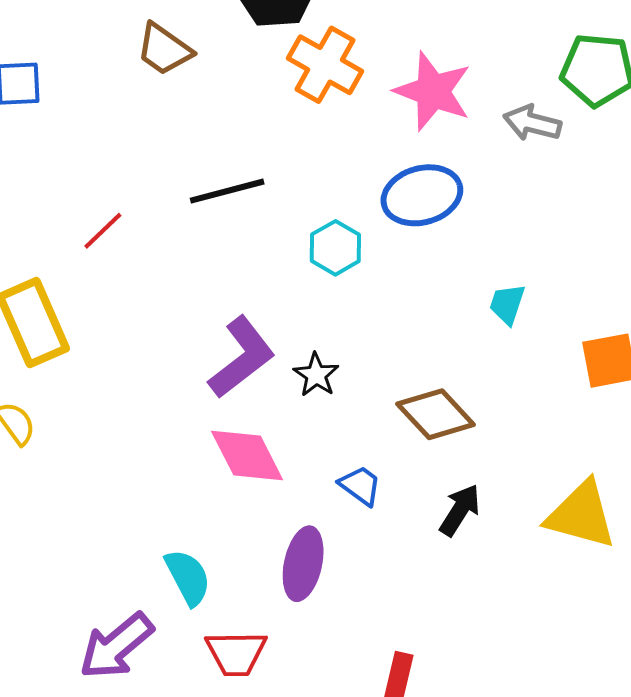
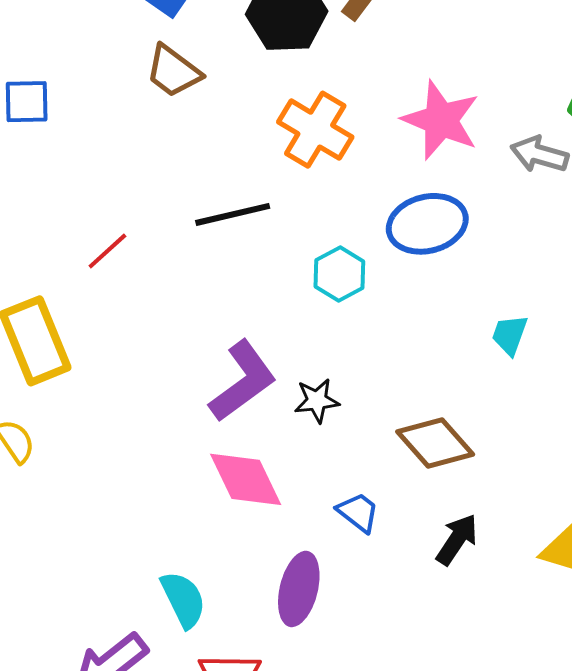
orange cross: (325, 65) -> (315, 130), moved
black star: (316, 375) -> (317, 401), turned 30

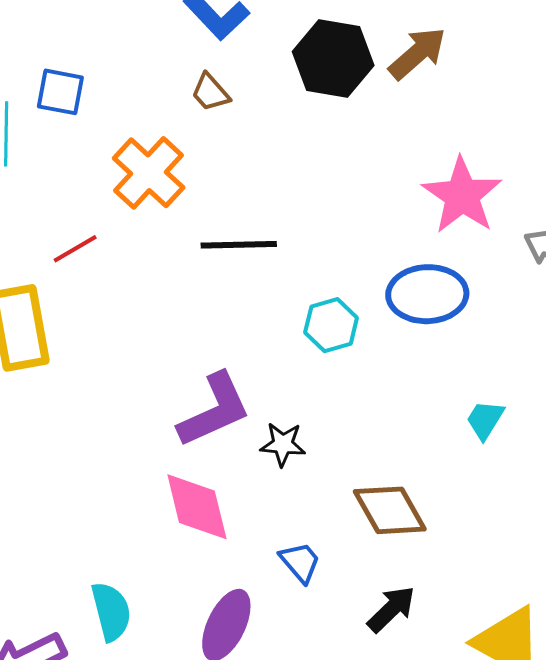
brown trapezoid: (173, 71) -> (210, 92), size x0.7
orange cross: (315, 130) -> (149, 173), moved
red line: (107, 251) -> (75, 249), moved

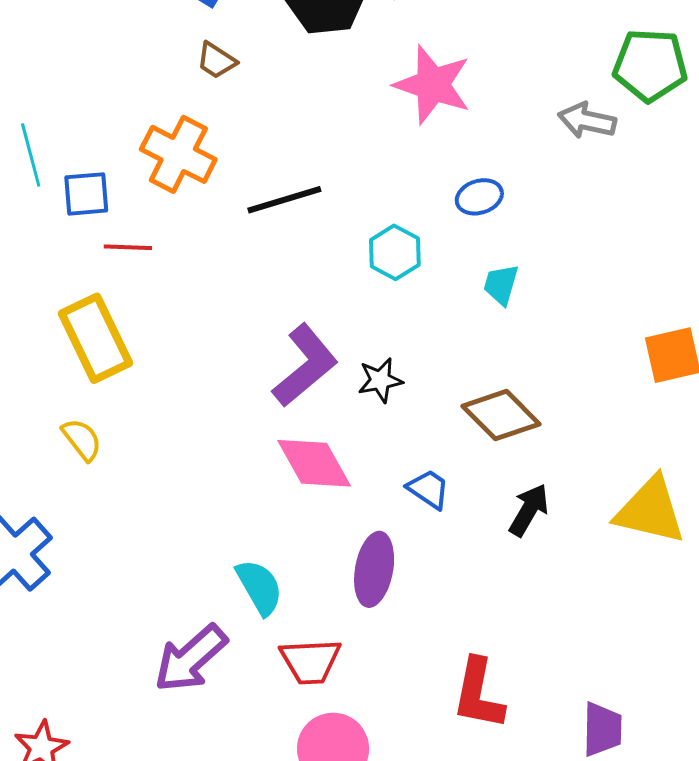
blue square: (60, 92) -> (86, 194), moved
pink star: (462, 196) -> (433, 85), moved
red line: (75, 249) -> (128, 247), turned 48
blue ellipse: (427, 294) -> (479, 197), size x0.6
cyan trapezoid: (485, 420) -> (501, 285), moved

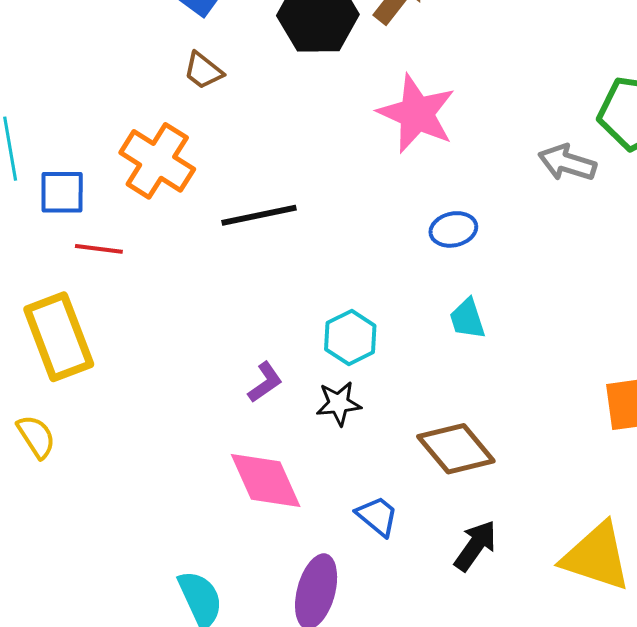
cyan hexagon: (395, 252) -> (350, 338), moved
cyan trapezoid: (501, 285) -> (467, 319), turned -39
purple L-shape: (305, 365) -> (265, 382), size x0.5

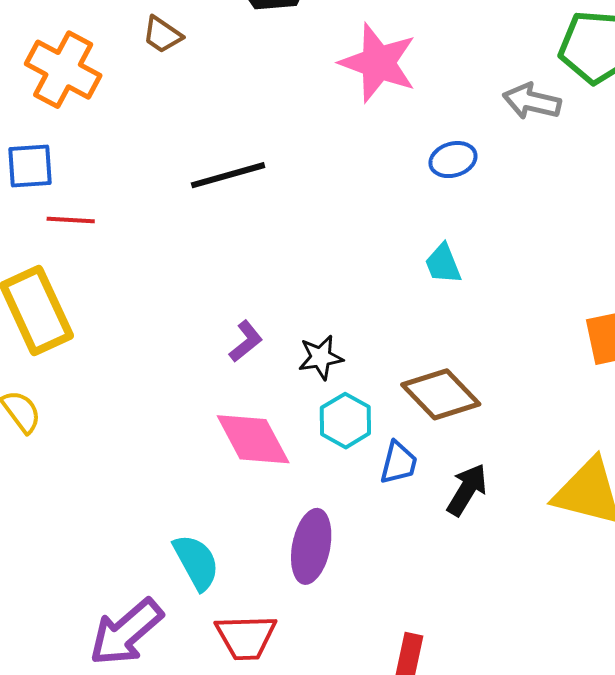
orange cross: (157, 161) -> (63, 70), moved
blue ellipse: (453, 229) -> (453, 160), moved
cyan hexagon: (350, 338) -> (345, 421), moved
blue trapezoid: (377, 516) -> (399, 463), moved, turned 69

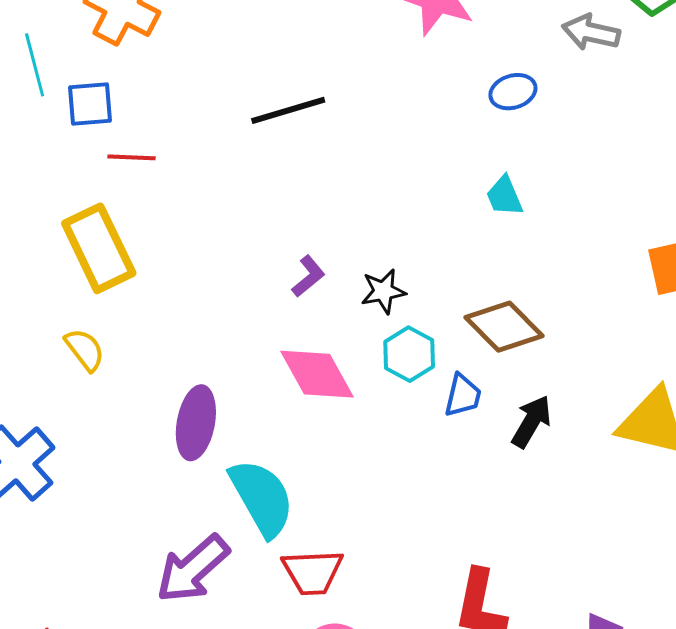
purple ellipse: (311, 546) -> (196, 423), moved
cyan semicircle: (196, 562) -> (262, 498), size x1.4

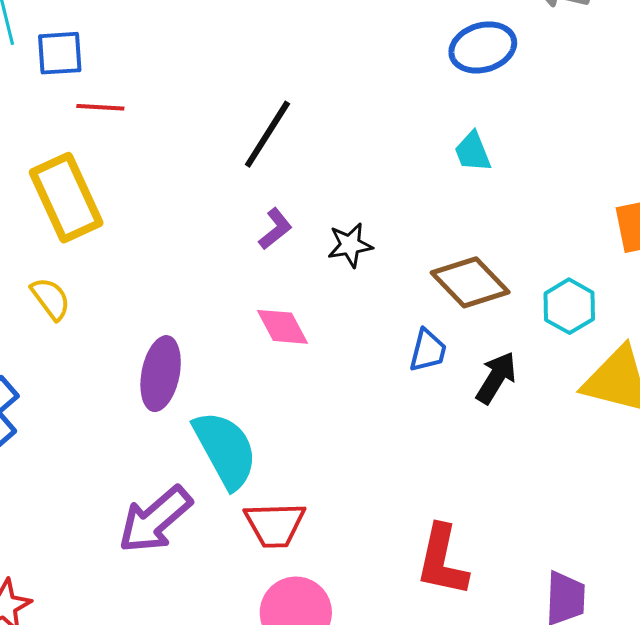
blue ellipse: (513, 92) -> (483, 47), size x1.4
black line: (288, 110) -> (267, 134), moved, turned -42
cyan hexagon: (409, 354) -> (569, 306), moved
pink diamond: (317, 374) -> (282, 327), size x0.7

